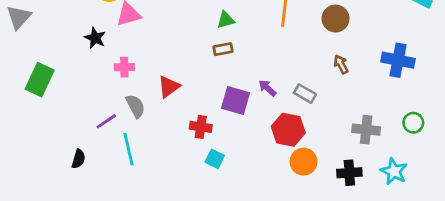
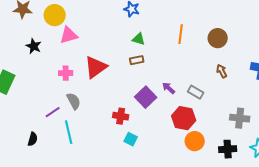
green triangle: (226, 20) -> (139, 39), turned 32
black star: (95, 38) -> (34, 46), moved
red triangle: (169, 87) -> (96, 67), moved, size x1.4
purple square: (235, 100) -> (146, 97), turned 30

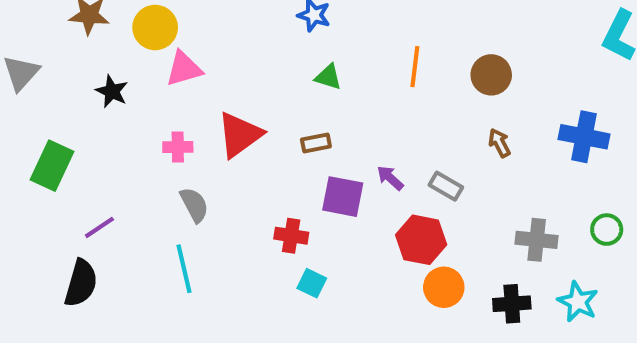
brown rectangle: (137, 60) -> (316, 143), moved
purple square: (146, 97) -> (343, 197), turned -35
purple line: (53, 112) -> (99, 227), moved
black semicircle: (33, 139) -> (81, 283), moved, size x1.6

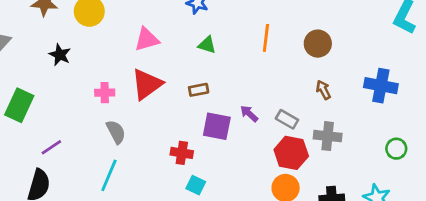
pink triangle: (184, 69) -> (147, 39), moved
red hexagon: (421, 240) -> (291, 153), moved
gray cross: (537, 240) -> (328, 136), moved
cyan line: (184, 269) -> (109, 175), turned 36

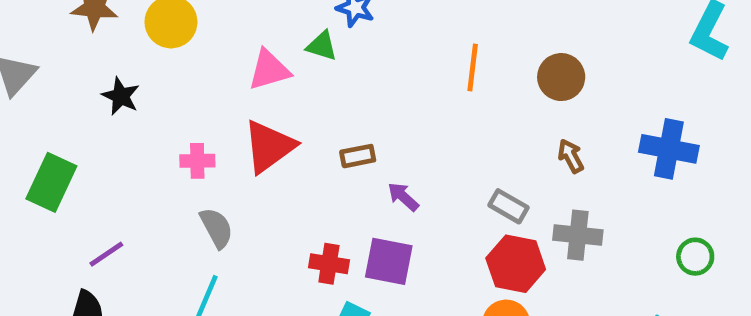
green triangle: (207, 45) -> (322, 46), moved
purple arrow: (249, 114) -> (403, 197), moved
purple square: (217, 126) -> (389, 261), moved

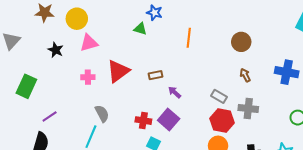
orange line: (473, 67) -> (189, 38), moved
pink triangle: (269, 70) -> (89, 43), moved
gray semicircle: (216, 228) -> (102, 113), moved
purple square: (389, 261) -> (169, 120), turned 30

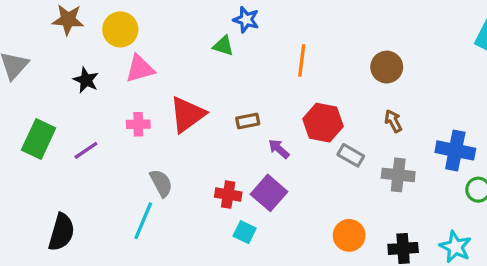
blue cross: (287, 72) -> (455, 150), moved
purple line: (50, 117) -> (86, 150), moved
red hexagon: (222, 121) -> (323, 123), moved

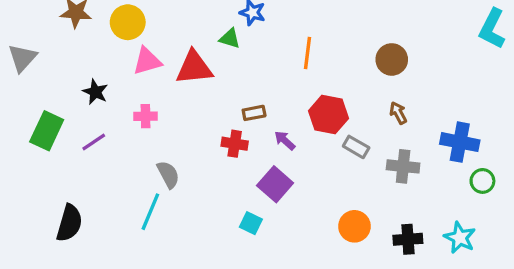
black star: (86, 80) -> (95, 92), moved
red triangle: (187, 114) -> (194, 68), moved, turned 30
red cross: (228, 195) -> (235, 144), moved

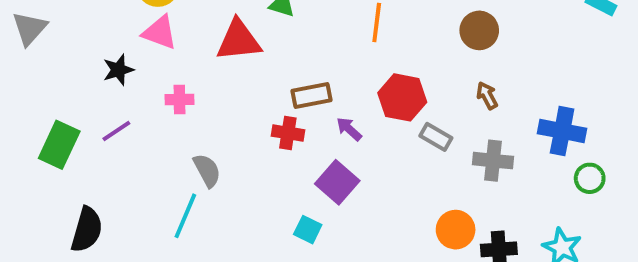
pink triangle: (147, 61) -> (160, 32), moved, turned 36
black star: (95, 92) -> (118, 70), turned 30
brown rectangle: (254, 113) -> (312, 96), size x1.4
green rectangle: (47, 131) -> (59, 145), moved
orange circle: (354, 226) -> (456, 230), moved

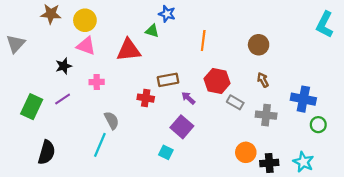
red cross: (288, 133) -> (146, 98), moved

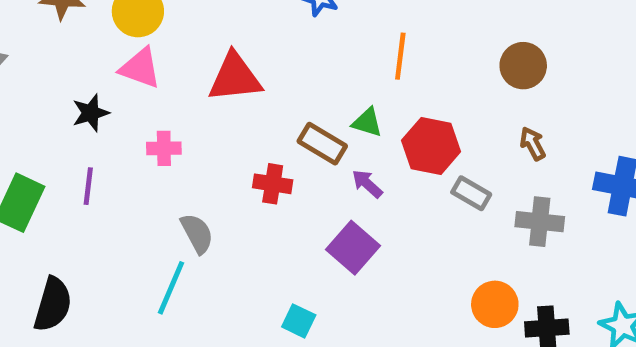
green triangle: (152, 31) -> (367, 122), moved
brown rectangle: (168, 80) -> (322, 144), turned 42
purple line: (63, 99) -> (88, 186), turned -49
cyan square: (166, 152) -> (299, 321), moved

